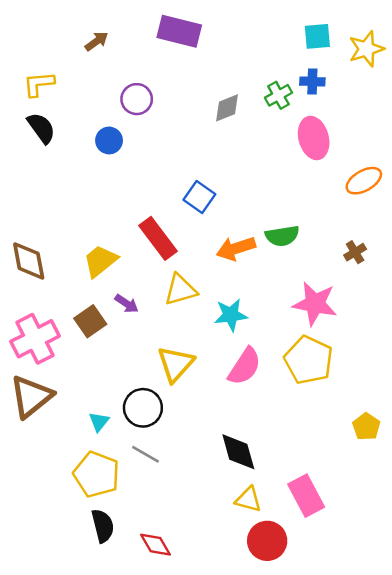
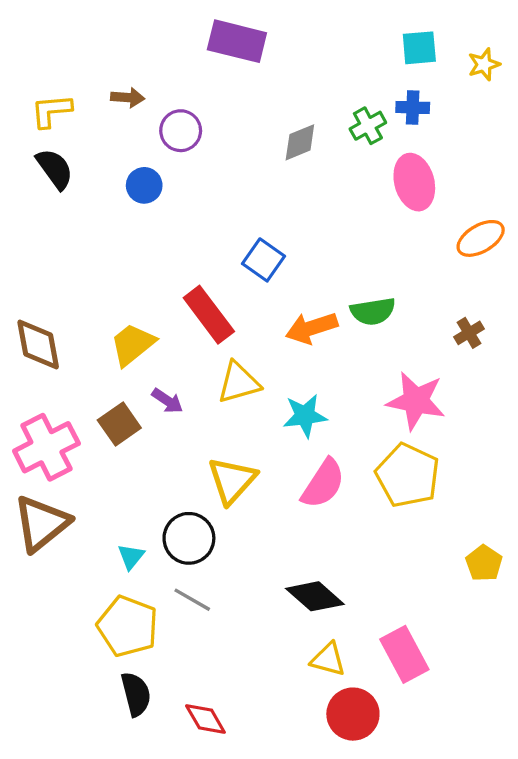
brown arrow: (96, 41) -> (128, 98), moved, turned 40
yellow star: (366, 49) -> (484, 64), size x0.7
black diamond: (238, 452) -> (315, 596), turned -33

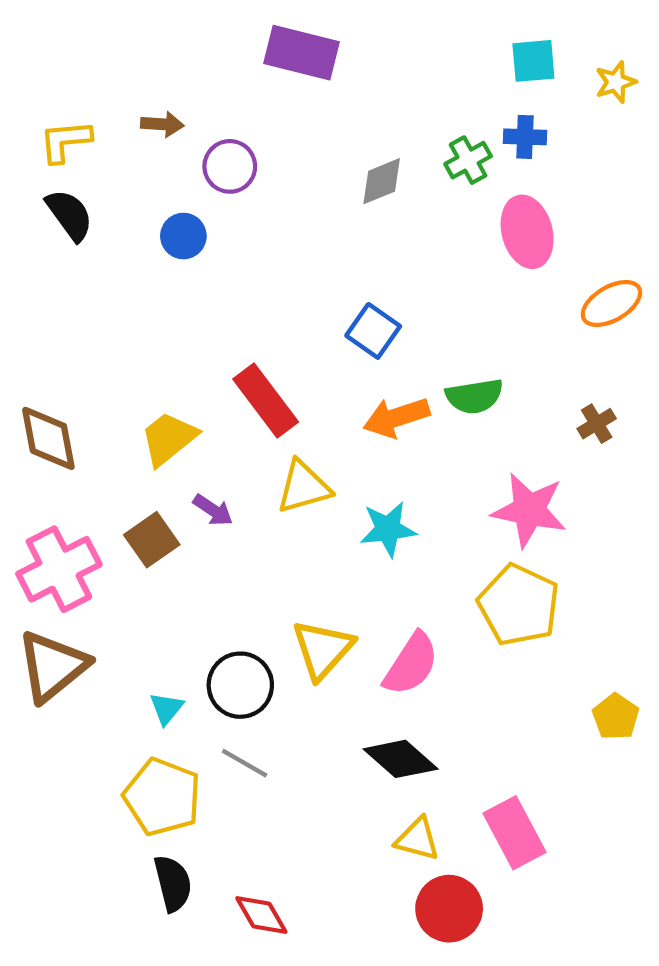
blue square: (263, 260) -> (373, 331), moved
yellow triangle: (232, 480) -> (323, 649), moved
pink semicircle: (323, 484) -> (411, 664), moved

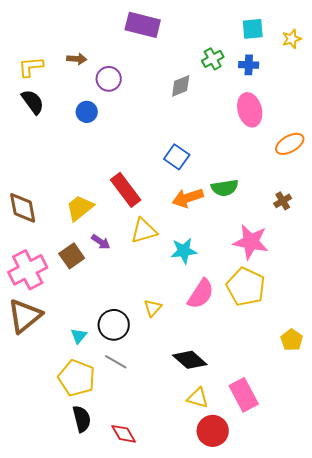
green cross: (468, 160) -> (213, 59), moved
yellow triangle: (323, 649) -> (153, 308), size x0.6
pink semicircle: (411, 664) -> (201, 294), moved

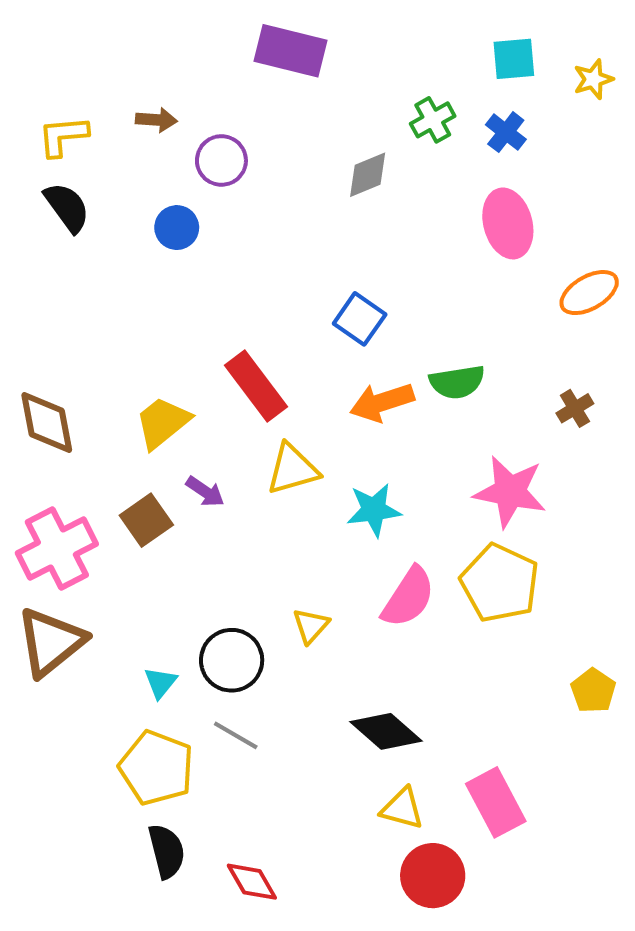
blue cross: (249, 65) -> (506, 132), turned 36

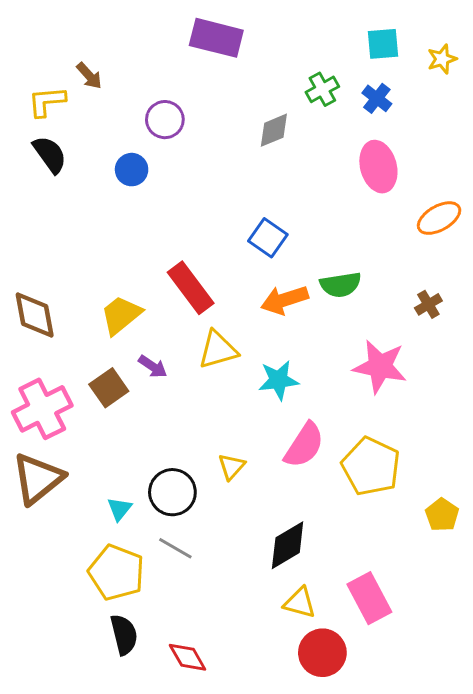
brown arrow: (156, 120) -> (89, 76), moved, turned 44
yellow pentagon: (500, 583) -> (371, 466), moved
black diamond: (386, 731) -> (288, 545), turned -72

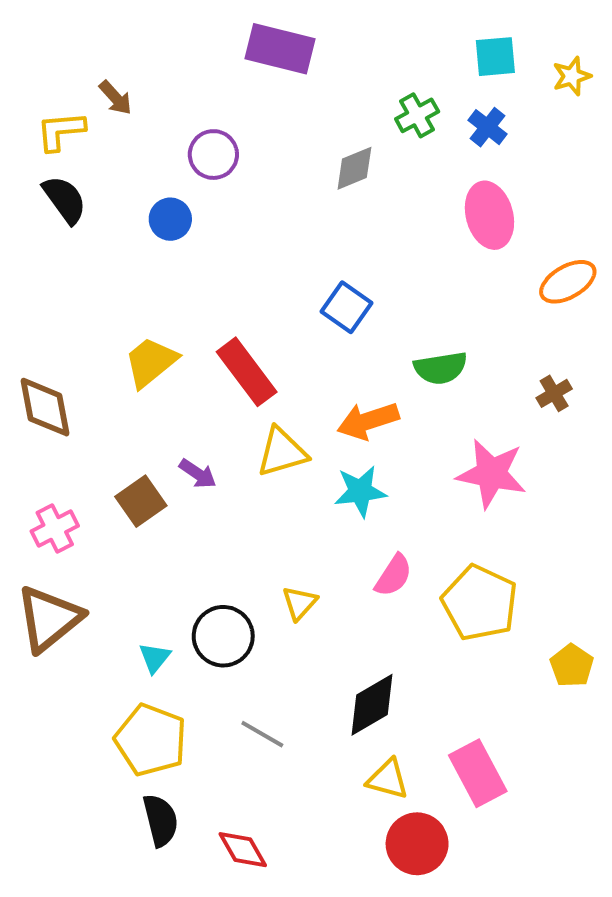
orange arrow: (285, 300) -> (368, 421), moved
yellow trapezoid: (121, 315) -> (151, 362), moved
pink cross: (42, 409) -> (55, 529), size x0.6
pink semicircle: (304, 445) -> (394, 576), size x0.7
gray line: (175, 548) -> (262, 734), moved

